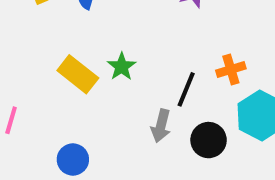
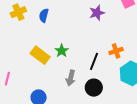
gray arrow: (161, 126) -> (71, 78), moved
black circle: (209, 140) -> (94, 88), moved

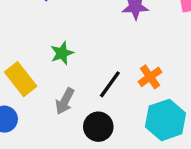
orange cross: (116, 51) -> (150, 77), turned -32
yellow rectangle: (40, 55) -> (21, 79), moved

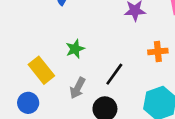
orange cross: (150, 77) -> (158, 51), moved, turned 30

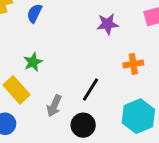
green star: (75, 49) -> (33, 62), moved

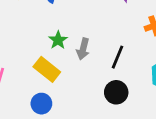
gray arrow: (54, 106) -> (83, 49), moved

